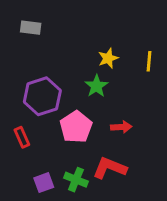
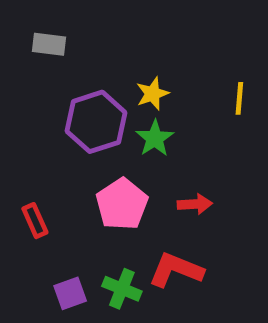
yellow star: (108, 58) -> (152, 94), moved
purple hexagon: (42, 96) -> (96, 122), moved

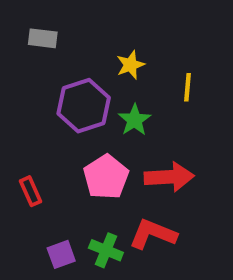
yellow star: (152, 94) -> (130, 65), moved
yellow line: (239, 98) -> (188, 87), moved
red arrow: (195, 204) -> (169, 177), size x1.6

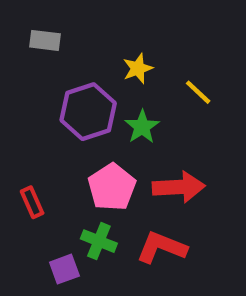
yellow line: (188, 87) -> (198, 92), turned -52
green cross: (106, 250) -> (99, 241), moved

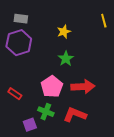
yellow line: (198, 92) -> (104, 21), moved, turned 32
purple hexagon: (88, 112) -> (19, 43), moved
red rectangle: (32, 202) -> (15, 94), turned -32

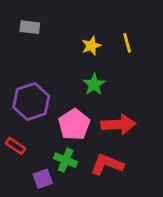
yellow line: (104, 21) -> (127, 43), moved
purple hexagon: (19, 43) -> (31, 102), moved
red rectangle: (15, 94) -> (15, 146), moved

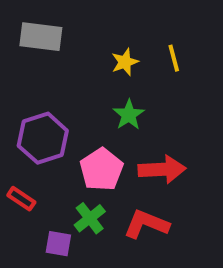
gray rectangle: (30, 27) -> (41, 37), size x1.5
green cross: (66, 160) -> (90, 218), turned 30
purple square: (43, 179) -> (58, 244), turned 30

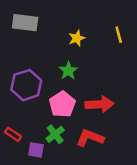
yellow line: (174, 58) -> (119, 35), moved
green star: (129, 115) -> (68, 71), moved
red rectangle: (21, 199) -> (13, 134), moved

